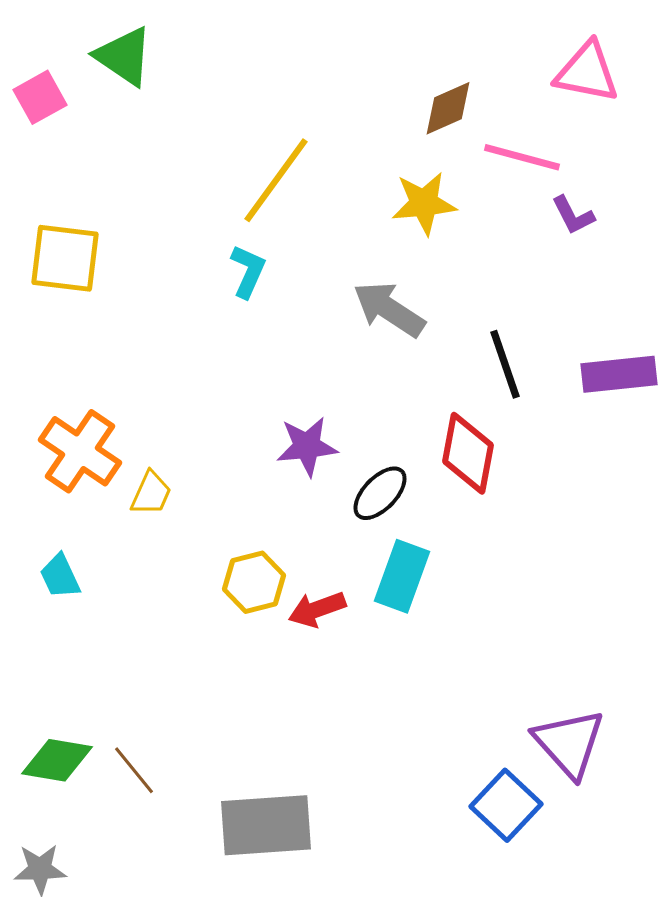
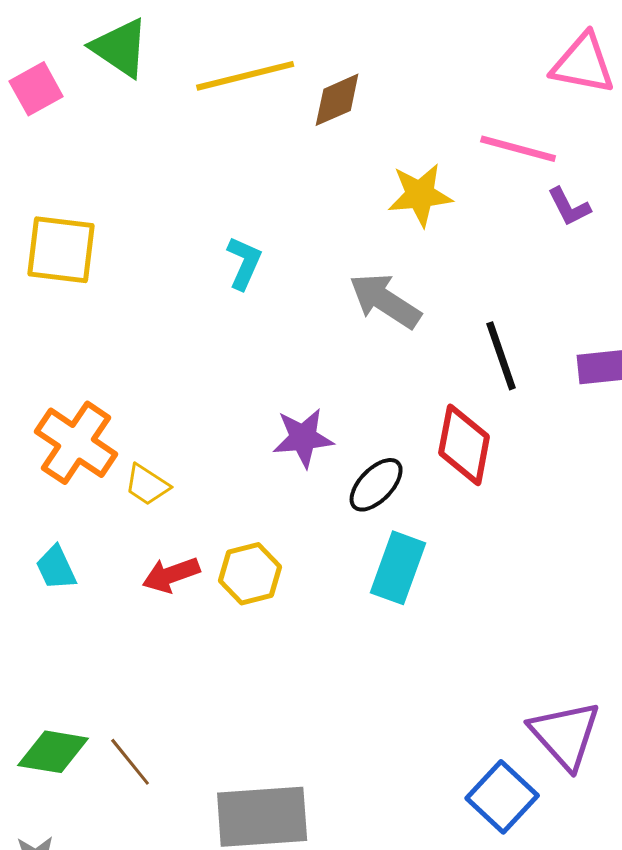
brown diamond: (448, 108) -> (337, 100), moved
yellow line: (276, 180) -> (245, 76), moved, turned 40
yellow trapezoid: (151, 493) -> (147, 485), turned 99
red arrow: (317, 609) -> (171, 575), moved

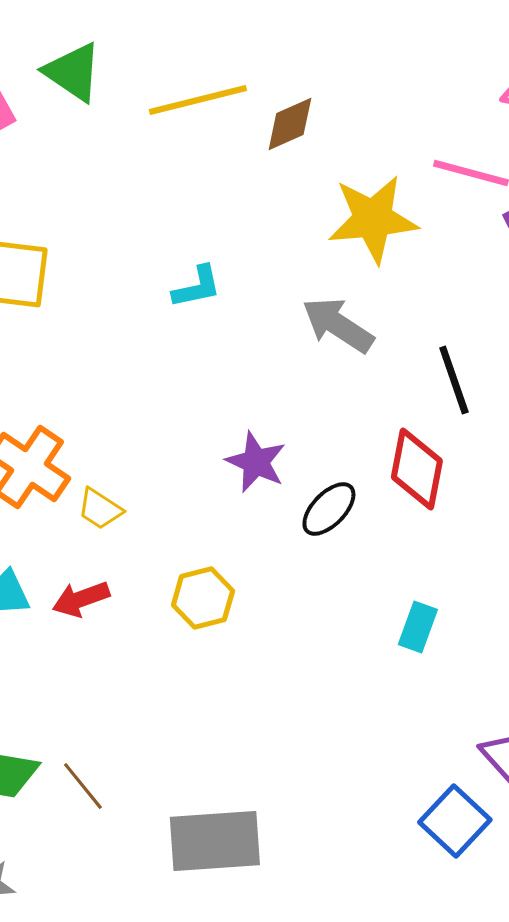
yellow star: (420, 195) -> (373, 219), size x1.4
cyan L-shape: (244, 263) -> (197, 287), turned 54
purple star: (303, 438) -> (256, 462), turned 30
cyan rectangle: (398, 568) -> (418, 627), moved, size x0.7
red arrow: (171, 575) -> (81, 599), moved

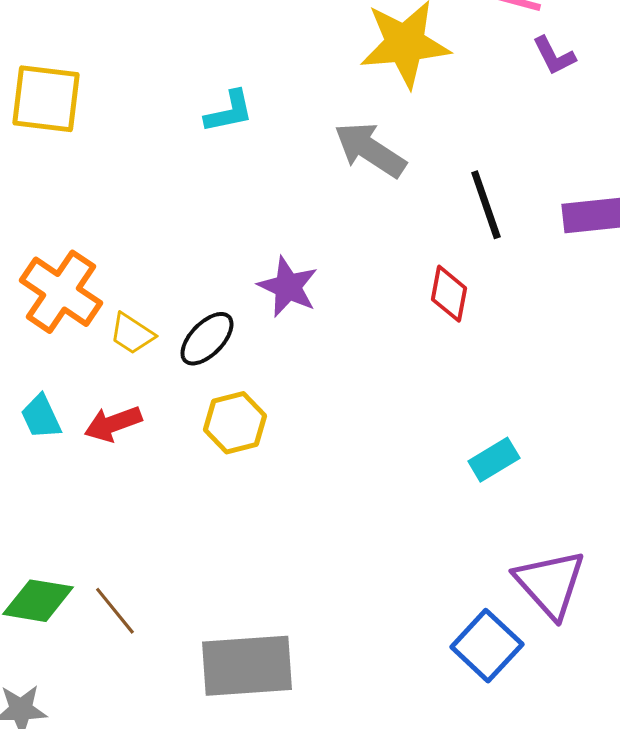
red diamond: (417, 469) -> (449, 294), size x0.7
black ellipse: (329, 509) -> (207, 339), moved
cyan rectangle: (418, 627) -> (494, 460), moved, turned 39

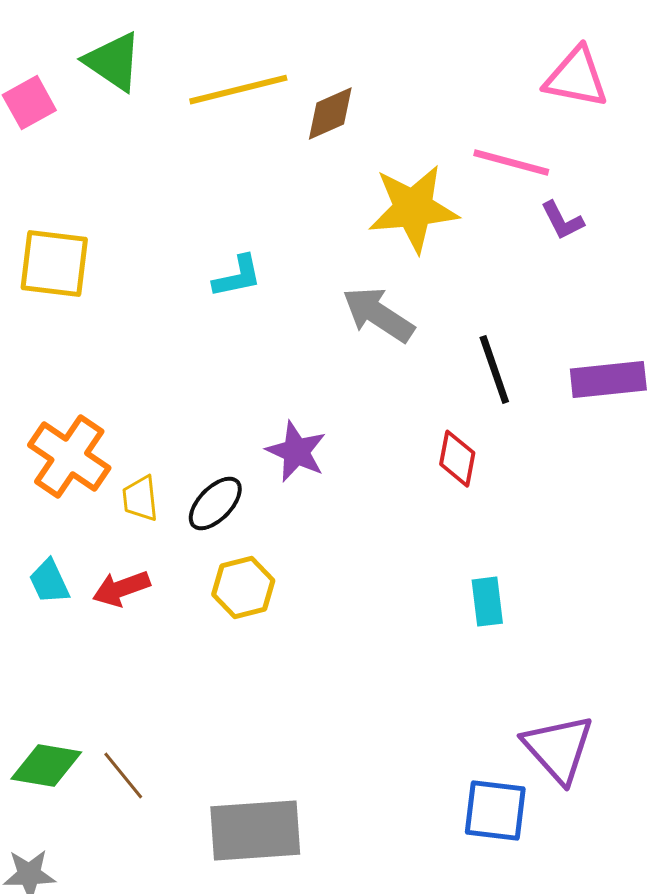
yellow trapezoid: (132, 334) -> (140, 499), turned 51
cyan rectangle: (494, 460) -> (487, 602), moved, turned -66
blue square: (487, 646) -> (495, 811), turned -36

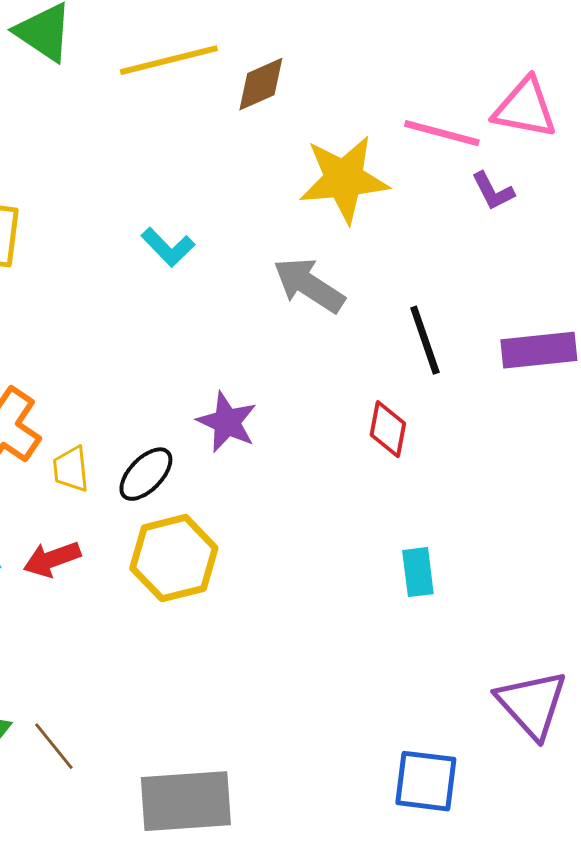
pink triangle: (576, 78) -> (525, 108), moved
cyan L-shape: (237, 277) -> (168, 247), turned 58
yellow hexagon: (243, 588) -> (174, 558), size x1.4
purple triangle: (558, 749) -> (532, 704), moved

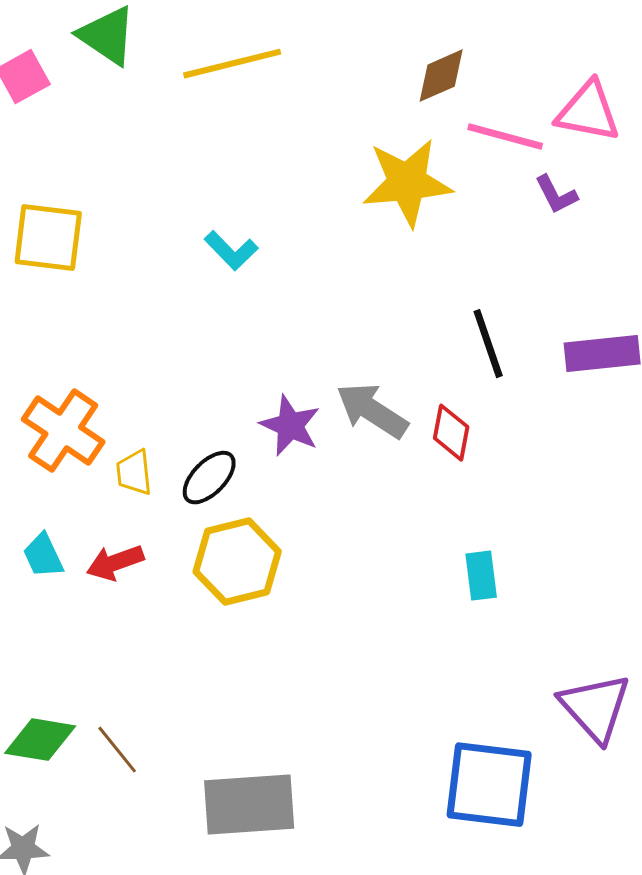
brown diamond: (261, 84) -> (441, 76), moved
gray arrow: (309, 285) -> (372, 411), moved
blue square: (426, 781) -> (489, 785), size x1.4

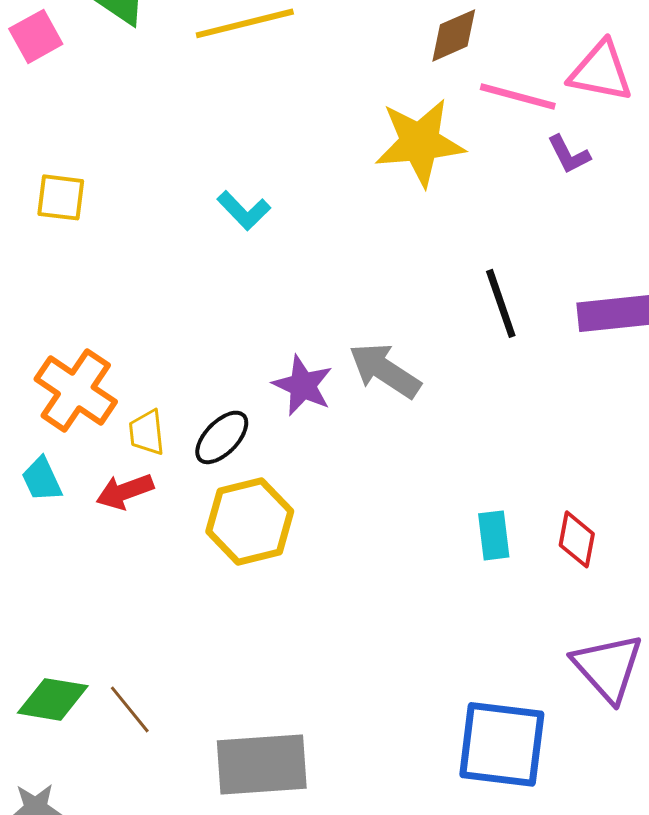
yellow square: (48, 238) -> (61, 197), size x0.7
red diamond: (451, 433) -> (577, 539), moved
cyan trapezoid: (43, 556) -> (42, 479), moved
red arrow: (115, 563) -> (125, 491), moved

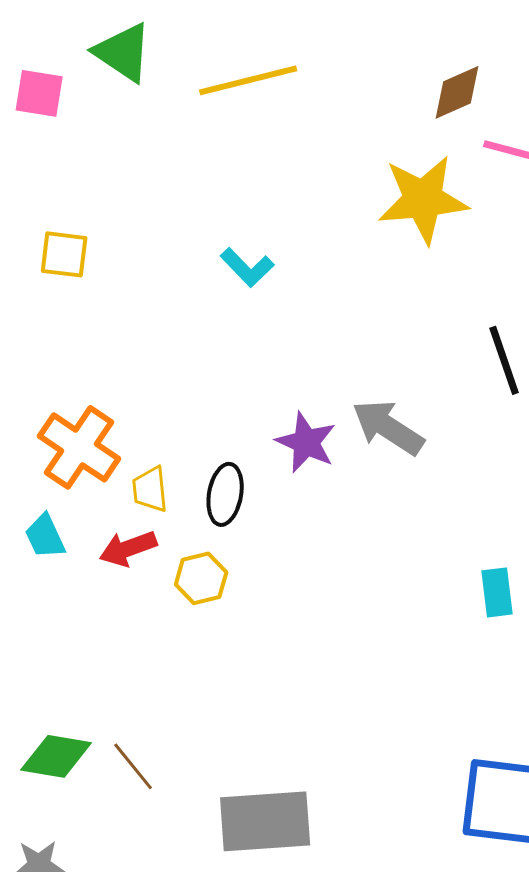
pink square: (36, 36) -> (39, 93), turned 38
black ellipse: (222, 437) -> (225, 494), turned -34
yellow hexagon: (250, 521) -> (201, 578), moved, size x0.6

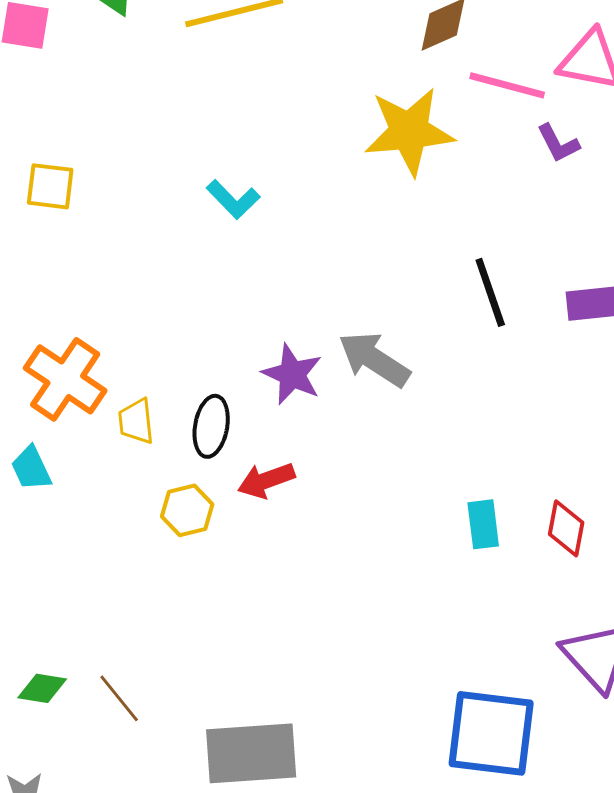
red arrow: (128, 548) -> (266, 480), moved
green diamond: (56, 756) -> (42, 688), size x0.7

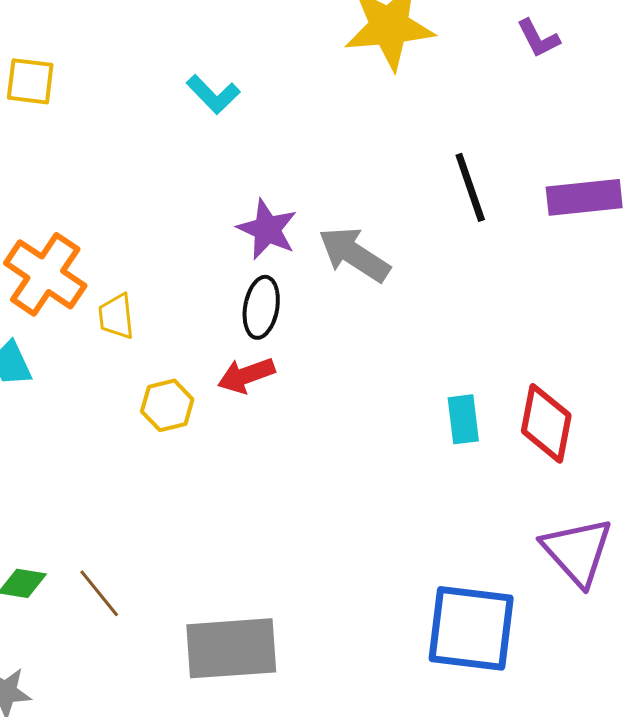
purple star: (292, 374) -> (267, 229), moved
black ellipse: (211, 426) -> (261, 307), moved
red diamond: (566, 528) -> (546, 423), size x1.4

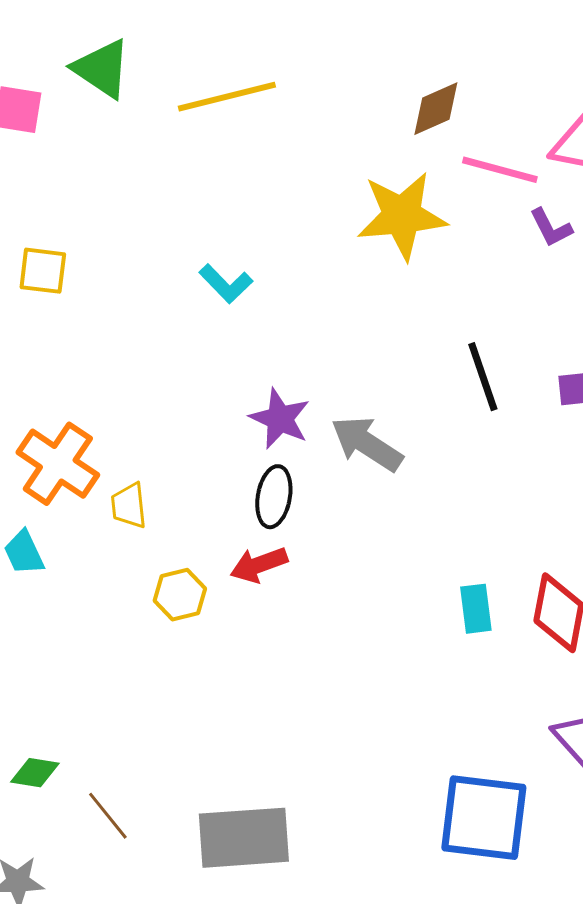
brown line: (99, 593) -> (108, 816), moved

